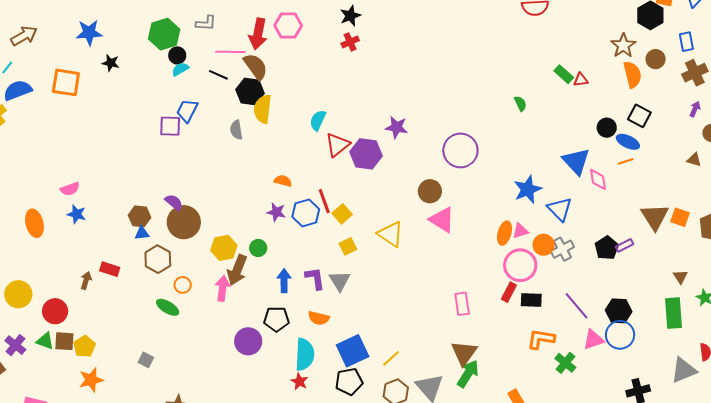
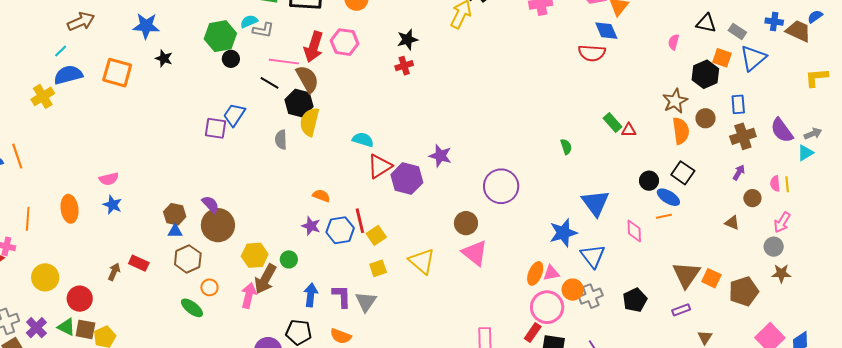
cyan semicircle: (180, 69) -> (249, 21), moved
cyan semicircle: (318, 120) -> (363, 140), turned 75
blue triangle: (576, 161) -> (596, 203), moved
purple rectangle: (624, 245) -> (681, 310), moved

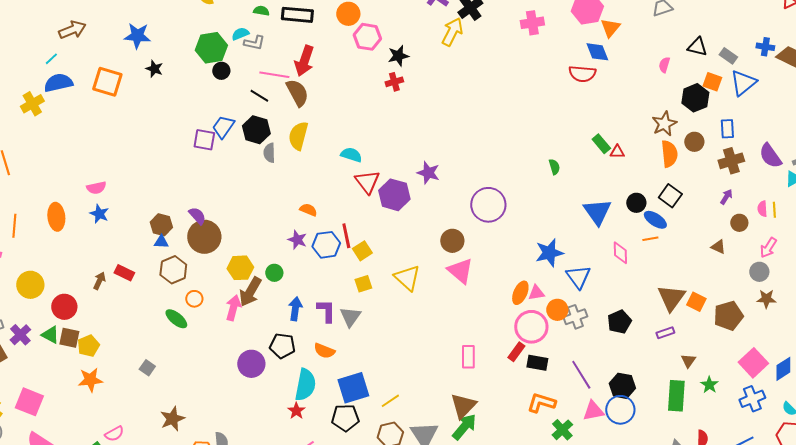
pink hexagon: (345, 42) -> (367, 37), moved
black hexagon: (299, 103) -> (256, 130), moved
red triangle: (380, 166) -> (367, 182), turned -36
blue triangle: (596, 203) -> (597, 212), moved

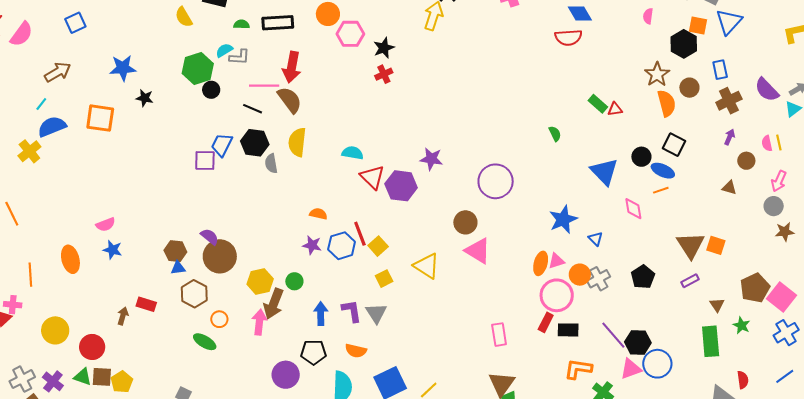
blue triangle: (578, 277) -> (595, 239), size x0.6
brown pentagon: (728, 316) -> (755, 288), moved
black hexagon: (622, 386) -> (638, 342), moved

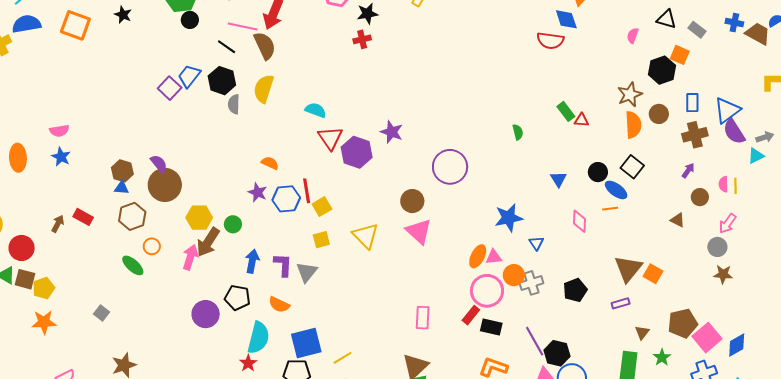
blue triangle: (729, 22) -> (727, 110), moved
purple square: (205, 161) -> (170, 88), turned 30
blue triangle: (604, 172) -> (559, 179), size x0.6

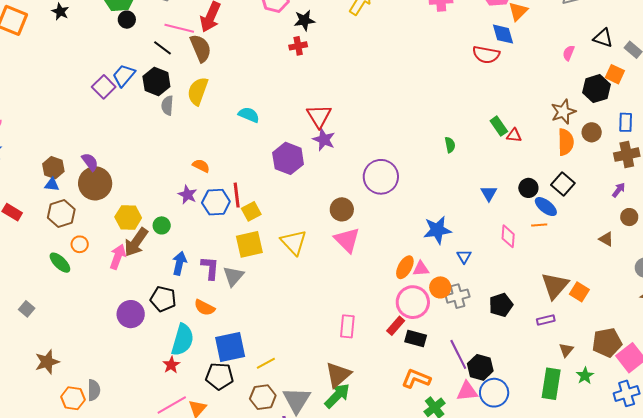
red triangle: (330, 138) -> (319, 116), moved
yellow square: (321, 240) -> (249, 244), size x1.6

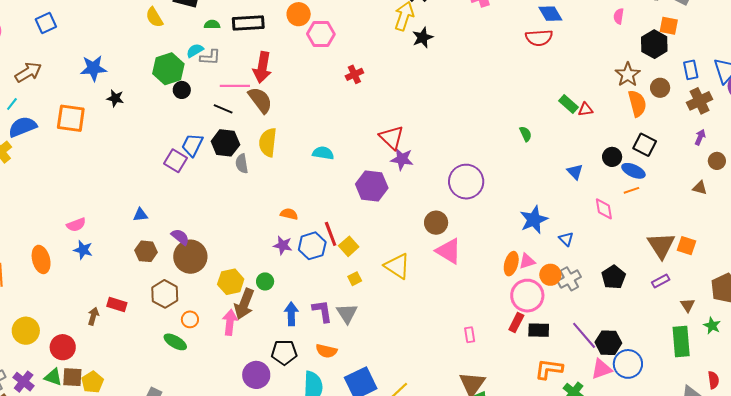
black star: (304, 20) -> (423, 38), moved
blue triangle: (52, 185) -> (140, 215), moved
yellow square: (249, 244) -> (355, 279), size x0.5
pink rectangle: (347, 326) -> (470, 335), size x0.7

